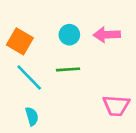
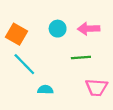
green line: (68, 69) -> (81, 57), moved
cyan semicircle: (32, 116) -> (45, 90), moved, turned -72

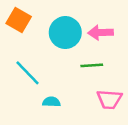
cyan circle: (58, 29) -> (65, 33), size x1.6
orange square: (17, 34) -> (19, 20), moved

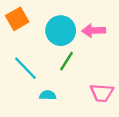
orange square: (19, 20) -> (17, 19), turned 30
green line: (92, 65) -> (67, 61), moved, turned -54

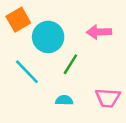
cyan circle: (61, 31) -> (48, 37), moved
cyan semicircle: (48, 95) -> (64, 100), moved

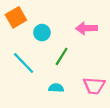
cyan circle: (48, 37) -> (42, 33), size x0.6

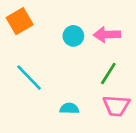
cyan circle: (42, 33) -> (73, 36), moved
green line: (62, 56) -> (108, 74), moved

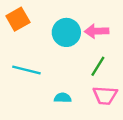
cyan circle: (73, 36) -> (66, 32), size x1.5
cyan line: (29, 78) -> (26, 70), turned -32

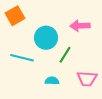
cyan circle: (66, 32) -> (46, 38), moved
green line: (98, 66) -> (65, 55), moved

